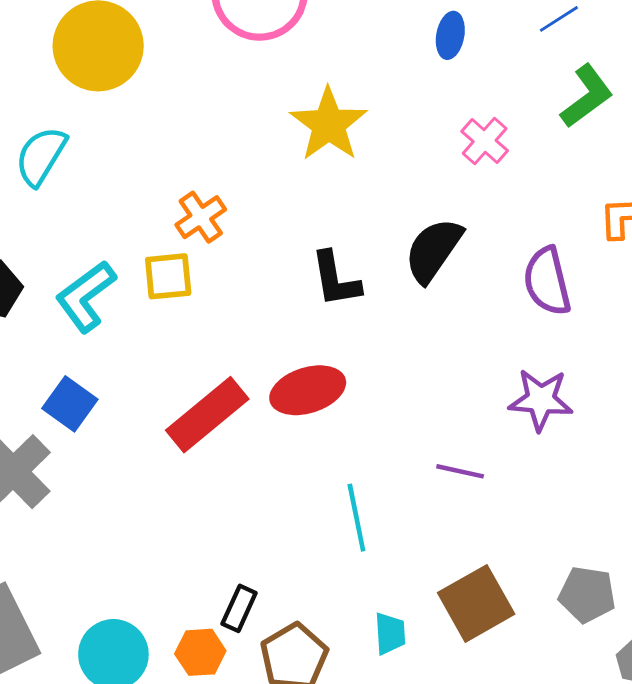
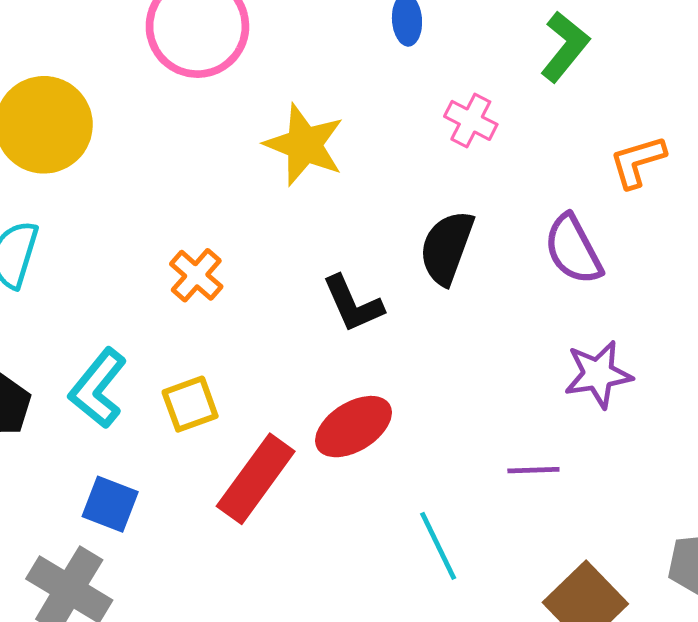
yellow square: (168, 276) -> (190, 404), moved

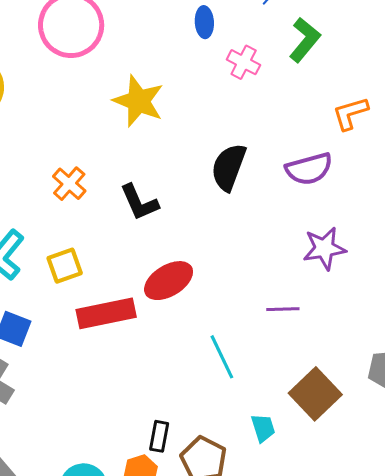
pink cross: (471, 120) -> (244, 62), moved
purple semicircle: (573, 249) -> (309, 169), turned -78
black L-shape: (353, 304) -> (139, 202), moved
red rectangle: (256, 479) -> (106, 313), turned 42

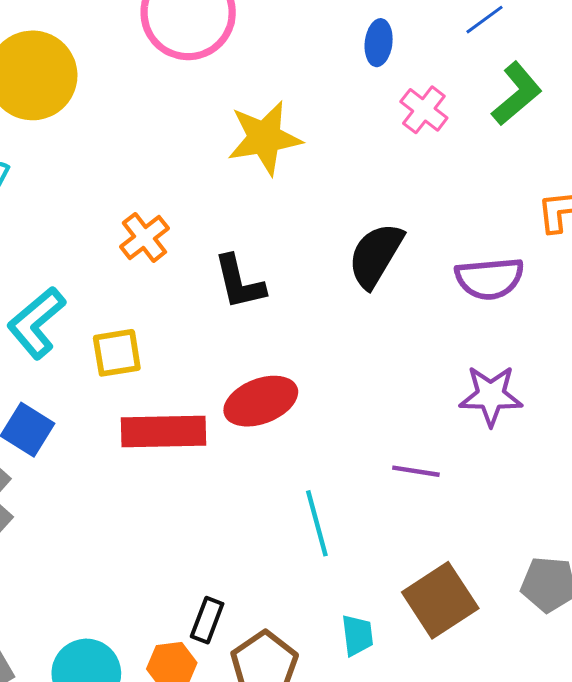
yellow star: (138, 101) -> (264, 138), turned 30

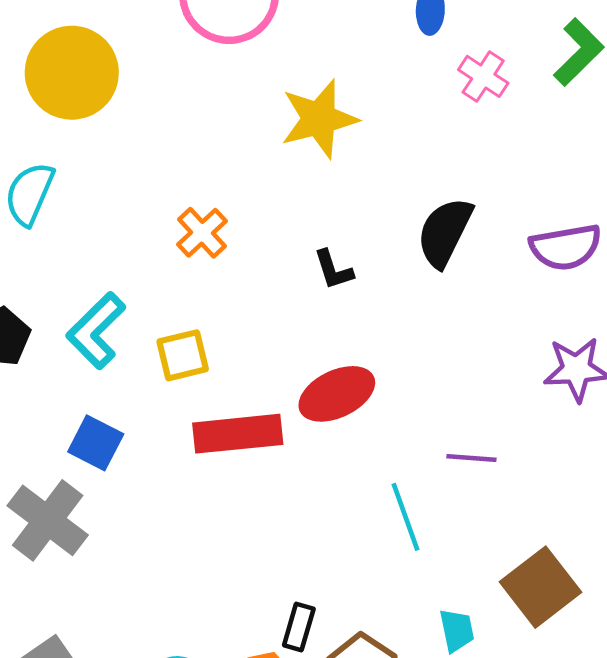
black L-shape: (239, 282) -> (333, 270), moved, size x0.7
purple line: (416, 471) -> (471, 458), moved

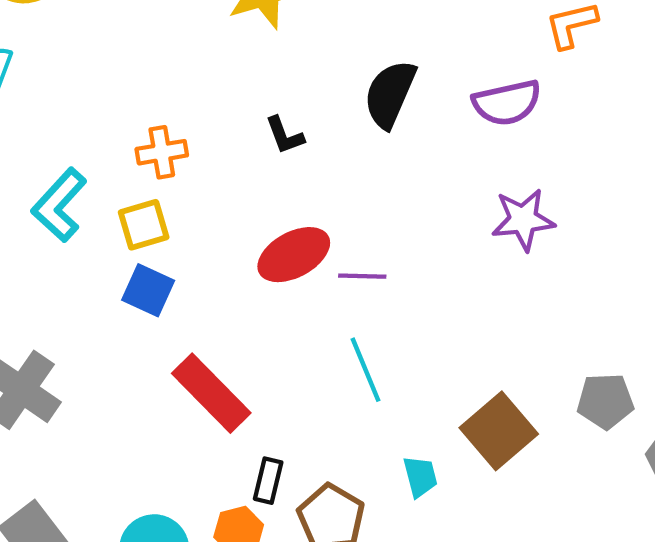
orange cross: (202, 233) -> (162, 152), moved, turned 36
red rectangle: (238, 434) -> (211, 393), moved, turned 54
blue square: (96, 443) -> (148, 290), moved
purple line: (471, 458) -> (362, 276), moved

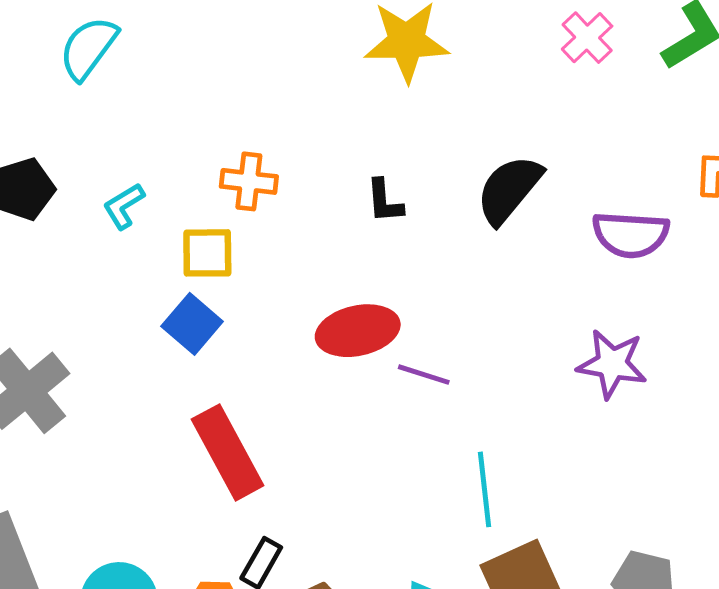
cyan L-shape: (59, 205) -> (124, 206), size x0.6
cyan line: (366, 370) -> (485, 489), moved

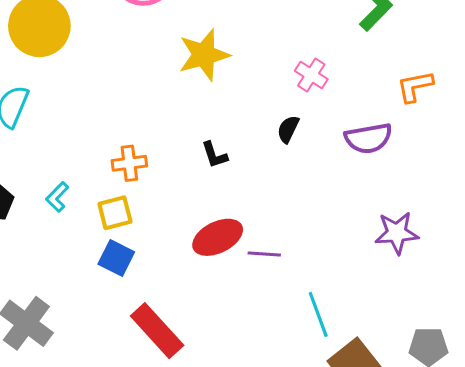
pink cross: (587, 38) -> (311, 75), moved
black semicircle: (509, 189) -> (288, 129), size x0.6
purple star: (612, 364) -> (397, 233), moved

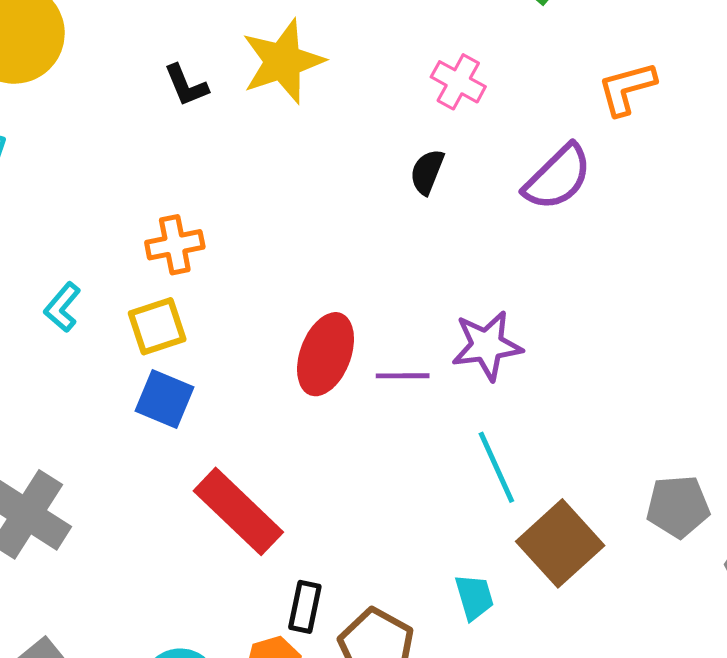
purple semicircle: (368, 138) -> (558, 177), turned -30
black L-shape: (214, 155) -> (186, 85), moved
purple star: (397, 233) -> (487, 345), moved
red ellipse: (218, 237) -> (326, 354), turned -39

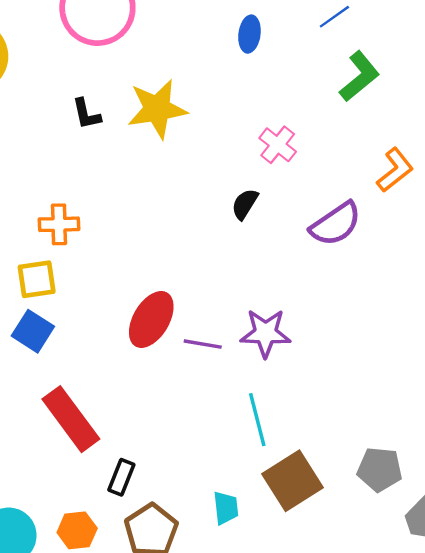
orange L-shape: (627, 88) -> (395, 170), turned 147
black rectangle: (305, 607) -> (121, 477), moved

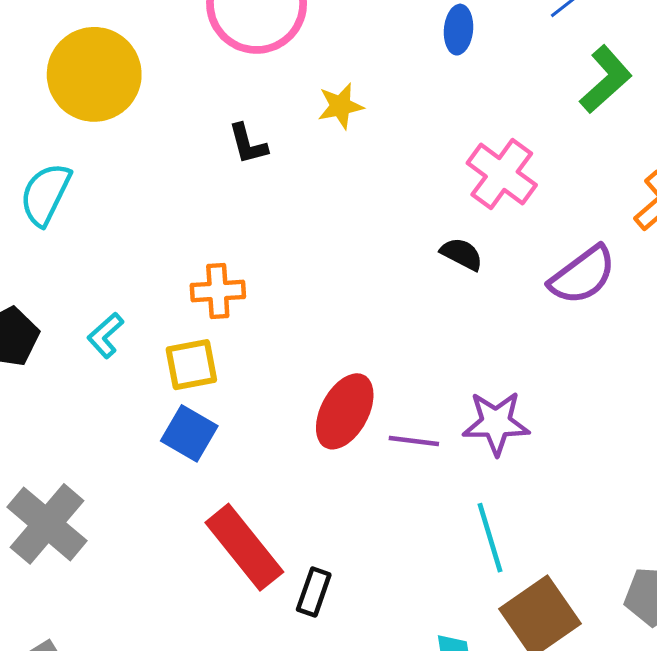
yellow star: (157, 109) -> (340, 106), moved, size x0.6
pink cross: (278, 145) -> (502, 174), size x1.4
black semicircle: (245, 204) -> (462, 254), turned 88
black rectangle: (121, 477) -> (314, 592), moved

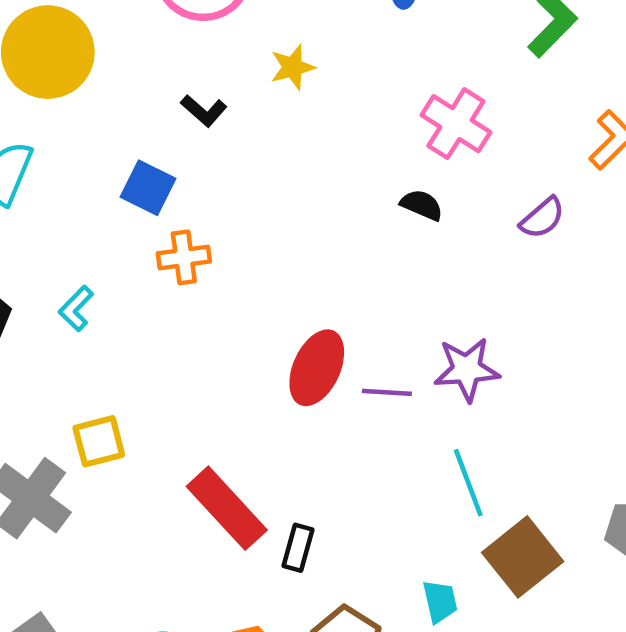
black L-shape: (248, 144) -> (204, 111), turned -30
purple semicircle: (583, 275) -> (542, 218), size x0.7
yellow square: (191, 365) -> (99, 441), moved
blue square: (189, 433) -> (148, 188), moved

